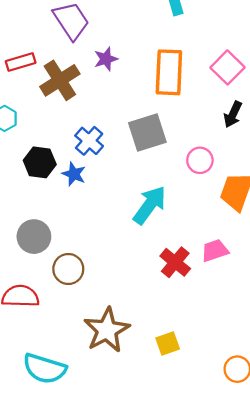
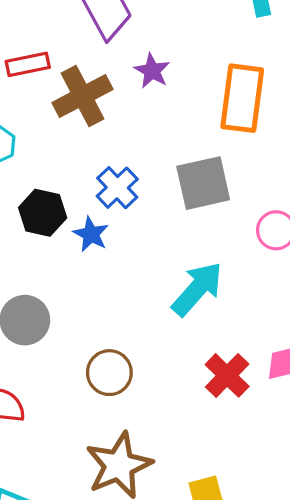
purple star: (106, 59) -> (152, 71), turned -30
brown circle: (68, 269) -> (109, 373), moved

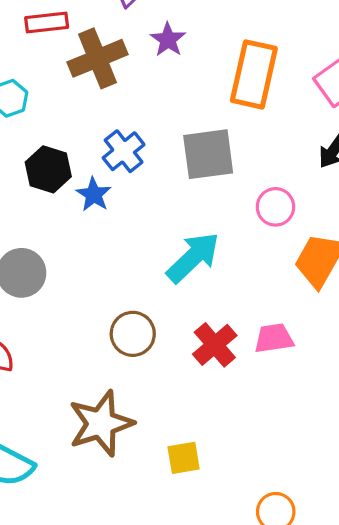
brown circle: (109, 373) -> (133, 334), moved

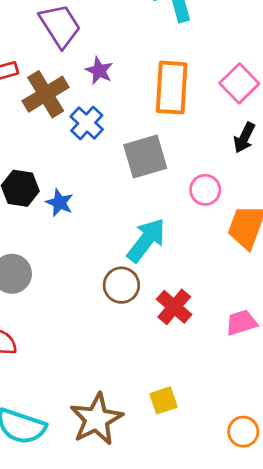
blue cross: (124, 151) -> (87, 123), moved
brown circle: (133, 334) -> (121, 285), moved
pink trapezoid: (274, 338) -> (241, 323), moved
brown star: (101, 423) -> (96, 419), moved

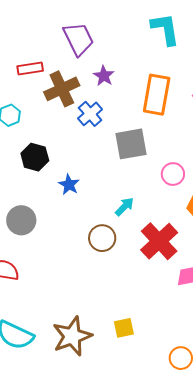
blue star: (59, 203) -> (69, 185), moved
cyan arrow: (146, 240) -> (124, 207), size x0.6
red cross: (174, 307) -> (159, 241), moved, size x1.4

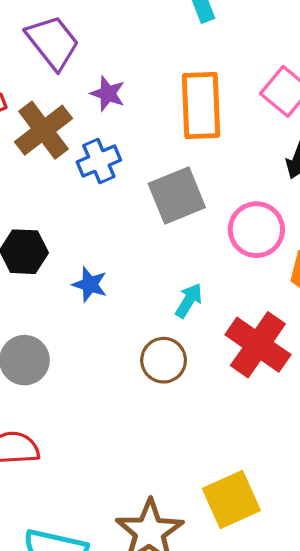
blue cross: (90, 114) -> (99, 161), turned 30
pink circle: (173, 174) -> (256, 230), size x1.4
yellow square: (124, 328) -> (231, 500), size x1.6

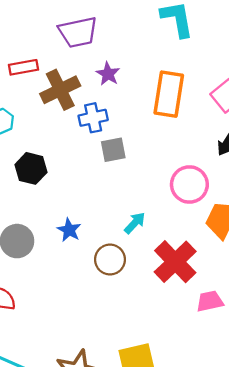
purple trapezoid: (53, 42) -> (78, 32), turned 105
gray square: (177, 195) -> (113, 150), moved, size x0.7
blue star: (90, 284) -> (69, 230), moved

